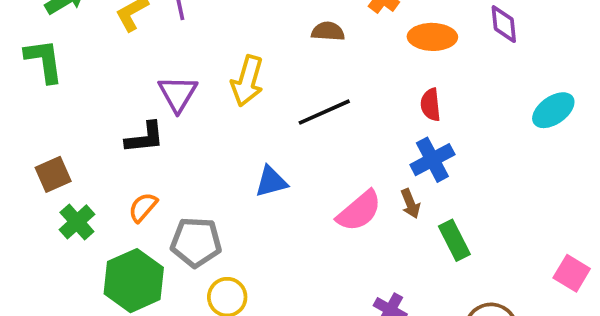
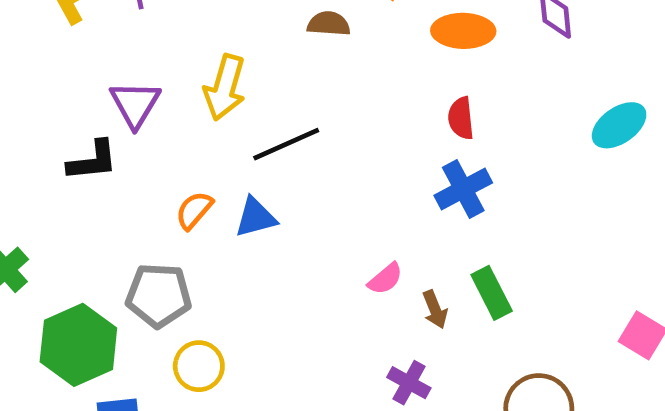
black line: (324, 112) -> (286, 144), moved
brown arrow: (410, 204) -> (435, 309), moved
orange semicircle: (143, 207) -> (194, 210), moved
pink semicircle: (359, 211) -> (385, 279), moved, size x0.6

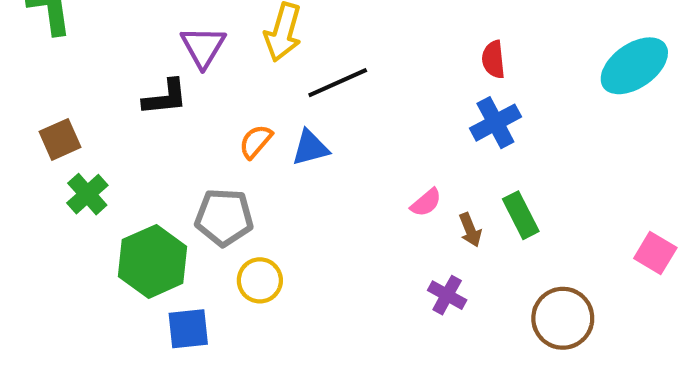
cyan ellipse: (619, 125) -> (634, 66), size x1.4

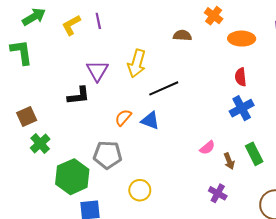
blue triangle: (310, 148) -> (150, 121), turned 36
yellow circle: (260, 280) -> (140, 190), moved

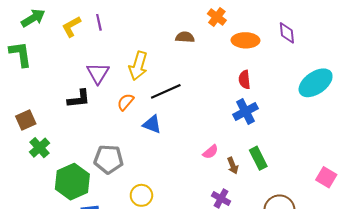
orange semicircle: (123, 117) -> (126, 102), moved

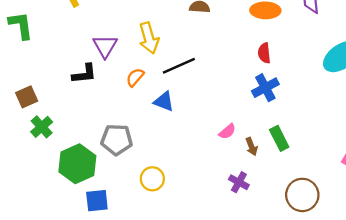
yellow arrow: (138, 66) -> (149, 38), turned -32

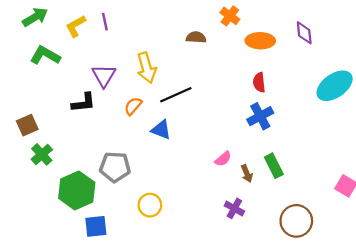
green L-shape: (21, 25) -> (45, 55), moved, turned -52

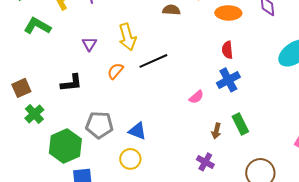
purple triangle: (104, 76) -> (89, 44), size x0.7
black L-shape: (83, 103) -> (71, 83), moved
blue triangle: (161, 130) -> (137, 131), moved
pink semicircle: (223, 159) -> (196, 97), moved
brown arrow: (247, 174) -> (216, 131), turned 35

